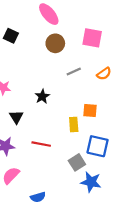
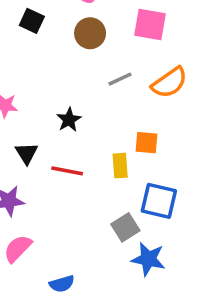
black square: (11, 36) -> (32, 21), moved
orange semicircle: (104, 74) -> (169, 83), size x1.5
red line: (41, 144) -> (67, 171), moved

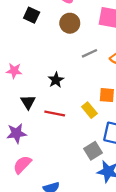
yellow rectangle: (120, 166) -> (89, 110), turned -35

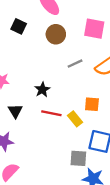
red line: (55, 114) -> (51, 113), moved
gray square: (93, 151) -> (78, 158), turned 36

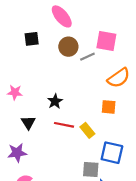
black square: (19, 26) -> (32, 39), turned -32
gray line: (75, 64) -> (87, 57), moved
orange square: (92, 104) -> (109, 107), moved

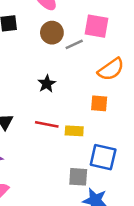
black star: (55, 101) -> (47, 84), moved
yellow rectangle: (87, 130) -> (74, 131), turned -48

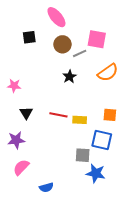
black star: (47, 84) -> (70, 77), moved
orange square: (99, 103) -> (110, 115), moved

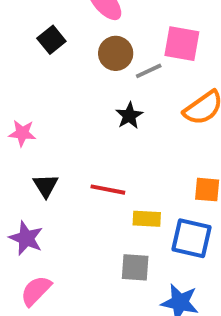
black square: (29, 37) -> (51, 40), turned -32
yellow rectangle: (80, 120) -> (147, 219), moved
purple star: (16, 140) -> (26, 238), turned 30
gray square: (83, 155) -> (135, 267), moved

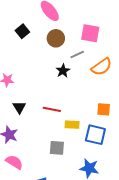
gray line: (149, 71) -> (77, 55), moved
gray square: (135, 267) -> (57, 148), moved
pink semicircle: (36, 291) -> (14, 162), turned 78

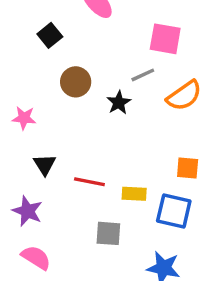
brown circle: (56, 38) -> (76, 82), moved
red line: (52, 109) -> (89, 182), moved

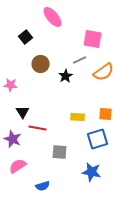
red line: (89, 182) -> (38, 128), moved
yellow rectangle: (134, 194) -> (78, 117), moved
blue square: (174, 211) -> (98, 139), turned -30
pink semicircle: (36, 258) -> (18, 166), turned -66

